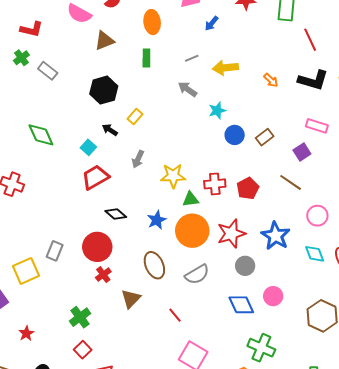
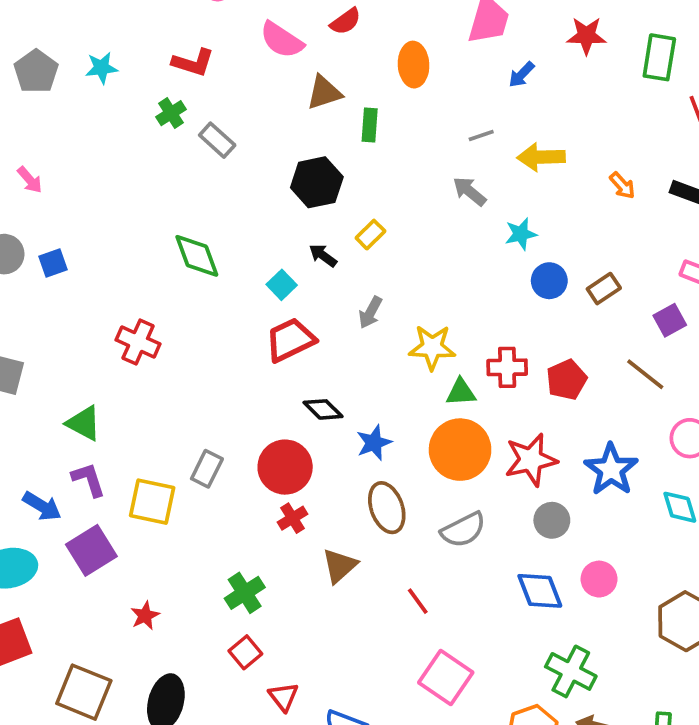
green rectangle: (146, 58) -> (370, 125), moved
blue star: (157, 220) -> (374, 443), moved
yellow square: (26, 271) -> (152, 502), turned 32

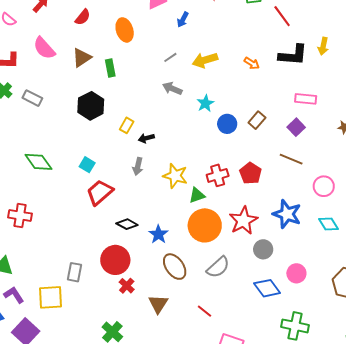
pink semicircle: (282, 40) -> (44, 48), moved, turned 30
black arrow: (323, 256) -> (146, 138), moved, turned -35
yellow star: (432, 347) -> (175, 176), turned 30

